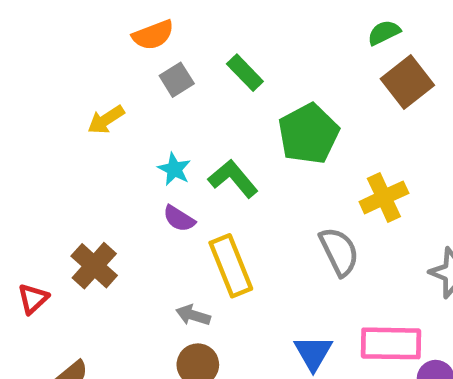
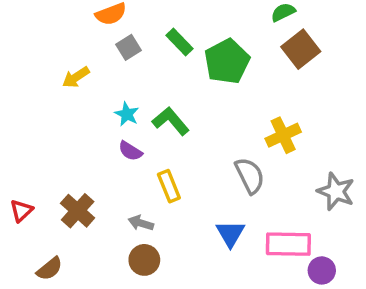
green pentagon: (309, 134) -> (227, 61), moved
brown cross: (94, 266) -> (78, 211), moved
yellow rectangle: (231, 266) -> (169, 186), size x0.7
blue triangle: (313, 353) -> (230, 234), moved

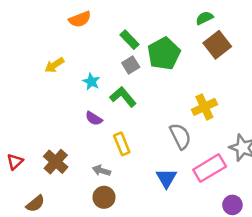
gray square: (129, 47) -> (131, 65), moved
cyan star: (127, 114) -> (91, 82), moved
pink rectangle: (288, 244) -> (210, 168), moved, turned -32

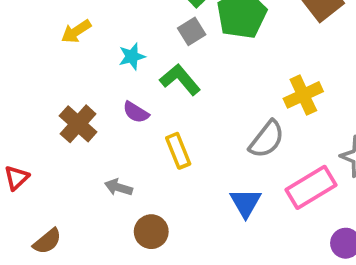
cyan star: (91, 82) -> (132, 56), turned 30
gray semicircle: (180, 136) -> (267, 139), turned 64
brown cross: (56, 162) -> (78, 124), moved
gray arrow: (101, 171) -> (118, 187), moved

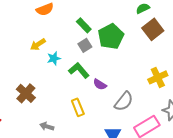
yellow arrow: (76, 31) -> (38, 44), moved
yellow cross: (303, 95) -> (158, 77), moved
purple semicircle: (136, 112) -> (100, 84), moved

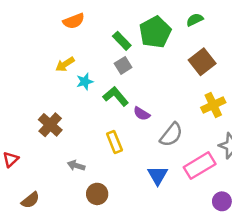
brown square: (153, 29) -> (202, 62), moved
green pentagon: (111, 36) -> (155, 32), moved

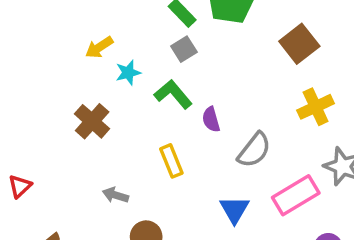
purple semicircle: (142, 114) -> (211, 119), turned 42
brown cross: (50, 125) -> (92, 121), moved

